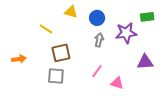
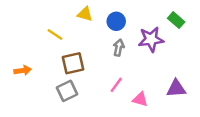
green rectangle: (147, 17) -> (176, 20), turned 48
purple triangle: (145, 62) -> (176, 88), moved
gray square: (56, 76) -> (67, 91), turned -30

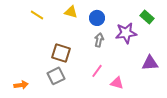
yellow line: (55, 34) -> (37, 15), moved
brown square: (73, 63) -> (61, 53), turned 30
orange arrow: (23, 70) -> (21, 85), moved
purple triangle: (176, 88) -> (150, 63), moved

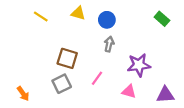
purple star: (126, 33) -> (139, 65), moved
purple triangle: (150, 63) -> (165, 95), moved
pink line: (97, 71) -> (97, 78), moved
orange arrow: (21, 85) -> (23, 94), turned 64

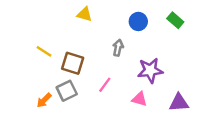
yellow line: (41, 17) -> (44, 51), moved
blue circle: (107, 20) -> (138, 21), moved
orange arrow: (23, 94) -> (44, 100), moved, turned 80

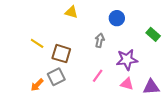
green rectangle: (175, 20) -> (153, 34), moved
pink line: (105, 85) -> (98, 76), moved
pink triangle: (139, 99) -> (127, 84), moved

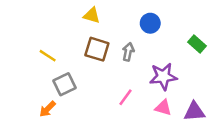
brown square: (61, 54) -> (97, 49), moved
gray square: (56, 77) -> (64, 84), moved

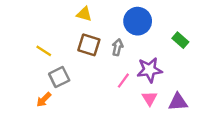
blue circle: (150, 23) -> (138, 21), size x1.5
pink line: (126, 97) -> (123, 81), moved
pink triangle: (163, 108) -> (149, 98), turned 42

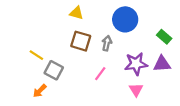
yellow line: (44, 51) -> (36, 55), moved
gray square: (59, 77) -> (54, 70), turned -36
pink line: (123, 81) -> (100, 74), moved
purple triangle: (178, 102) -> (162, 64), moved

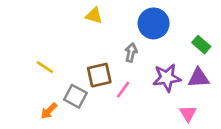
brown square: (81, 41) -> (99, 75), moved, turned -30
gray square: (54, 70) -> (75, 96), moved
pink triangle: (136, 90) -> (188, 113), moved

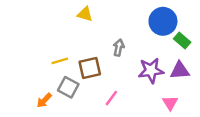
blue circle: (154, 23) -> (163, 21), moved
yellow line: (45, 67) -> (60, 61), moved, turned -49
pink line: (123, 90) -> (111, 98), moved

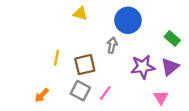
blue circle: (163, 21) -> (128, 20), moved
yellow line: (60, 61) -> (56, 58), turned -63
purple triangle: (180, 70) -> (170, 67), turned -36
gray square: (68, 87) -> (80, 91), moved

